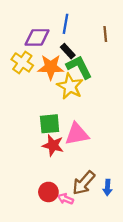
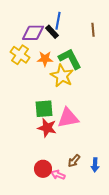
black rectangle: (68, 51) -> (52, 32), moved
orange star: (51, 67) -> (45, 59), size x0.7
brown arrow: (84, 183) -> (74, 161), size x0.6

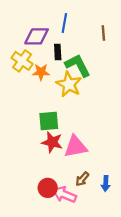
black rectangle: (52, 32) -> (58, 52), moved, turned 40
orange star: (45, 59) -> (41, 72), moved
pink triangle: (68, 118) -> (76, 147), moved
pink arrow: (58, 175) -> (64, 195), size x1.5

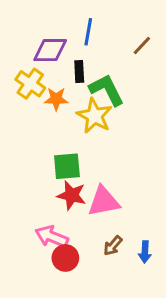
brown line: (103, 33) -> (142, 45), turned 48
pink arrow: (64, 195) -> (52, 237), moved

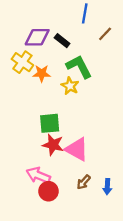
blue line: (88, 32) -> (85, 13), moved
black rectangle: (79, 71) -> (62, 41), moved, turned -49
yellow star: (94, 116) -> (70, 86), size x0.7
pink triangle: (104, 201) -> (77, 149), turned 40

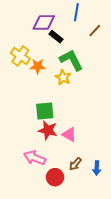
purple diamond: (37, 37) -> (44, 22), moved
pink triangle: (77, 149) -> (69, 134), size x0.7
red circle: (48, 191) -> (55, 177), moved

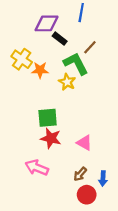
brown line: (95, 31) -> (90, 47), moved
pink triangle: (69, 134) -> (84, 143), moved
red circle: (55, 177) -> (87, 195), moved

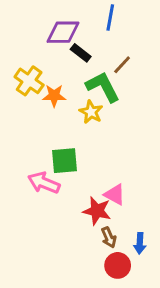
red star: (51, 138) -> (97, 211), moved
pink arrow: (37, 168) -> (44, 183), moved
brown arrow: (80, 174) -> (109, 237), turned -64

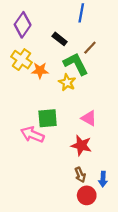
purple diamond: (63, 32) -> (23, 25), moved, turned -55
pink triangle: (115, 195) -> (89, 118), moved
red star: (97, 211) -> (81, 145), moved

